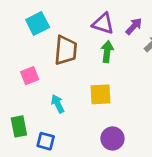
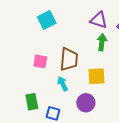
brown trapezoid: (66, 50) -> (69, 59), moved
pink square: (30, 76) -> (40, 61), turned 32
purple circle: (112, 138) -> (86, 103), moved

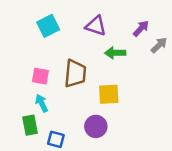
purple triangle: (99, 20) -> (96, 26), moved
green arrow: (102, 42) -> (115, 53), turned -98
cyan arrow: (63, 84) -> (42, 103), moved

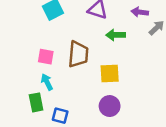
purple arrow: (141, 28) -> (140, 12), turned -126
purple circle: (96, 126) -> (110, 106), moved

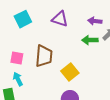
green arrow: (116, 35) -> (90, 40), moved
yellow square: (110, 73) -> (70, 72), turned -36

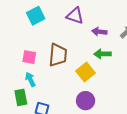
purple arrow: (95, 21) -> (99, 32), moved
green arrow: (90, 40) -> (103, 54), moved

